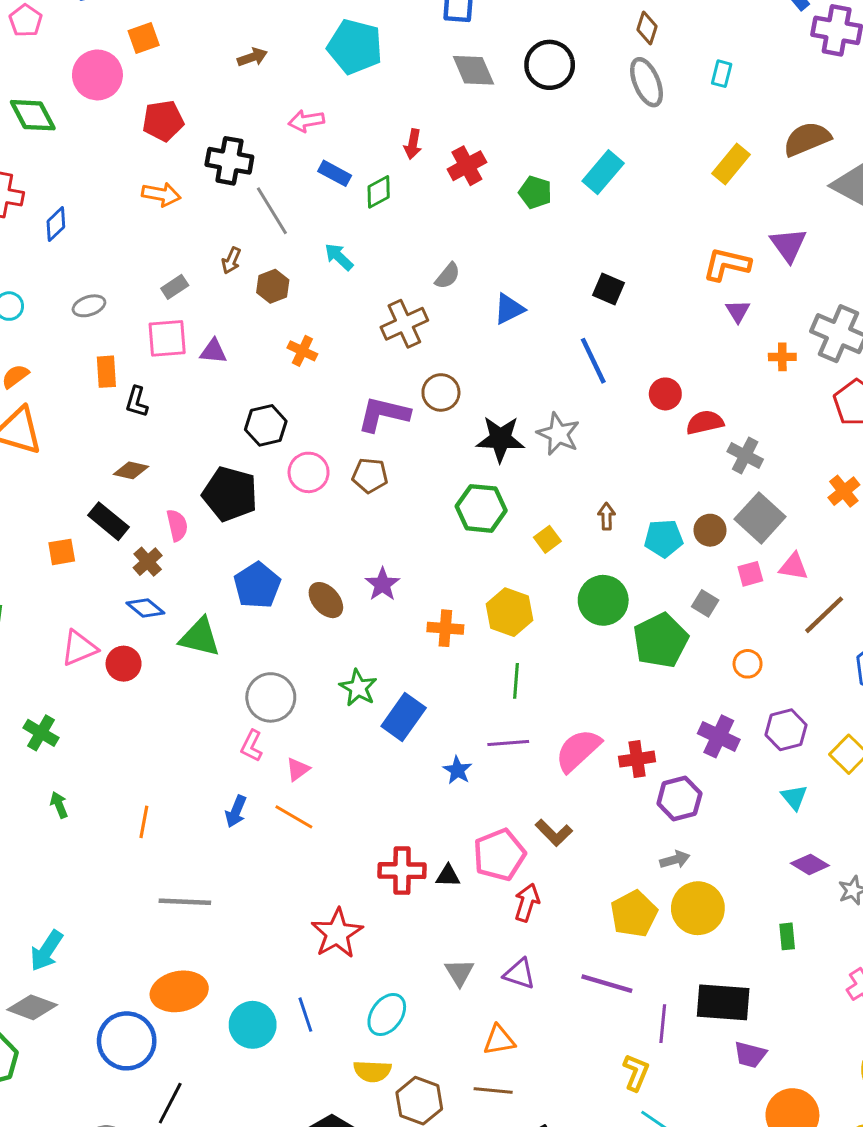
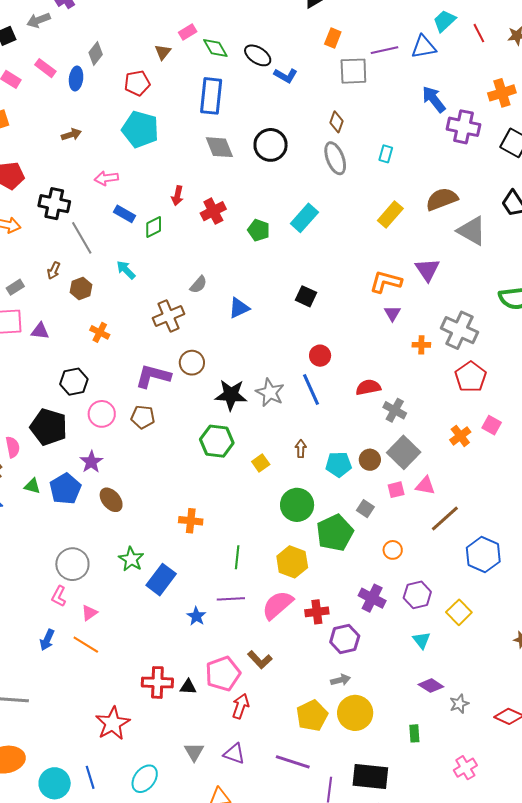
blue line: (593, 361) -> (311, 390), moved
red circle: (665, 394) -> (320, 356), moved
purple star: (382, 584) -> (91, 462), moved
yellow hexagon: (509, 612) -> (292, 562), moved
green triangle: (200, 637) -> (32, 486), moved, size x0.6

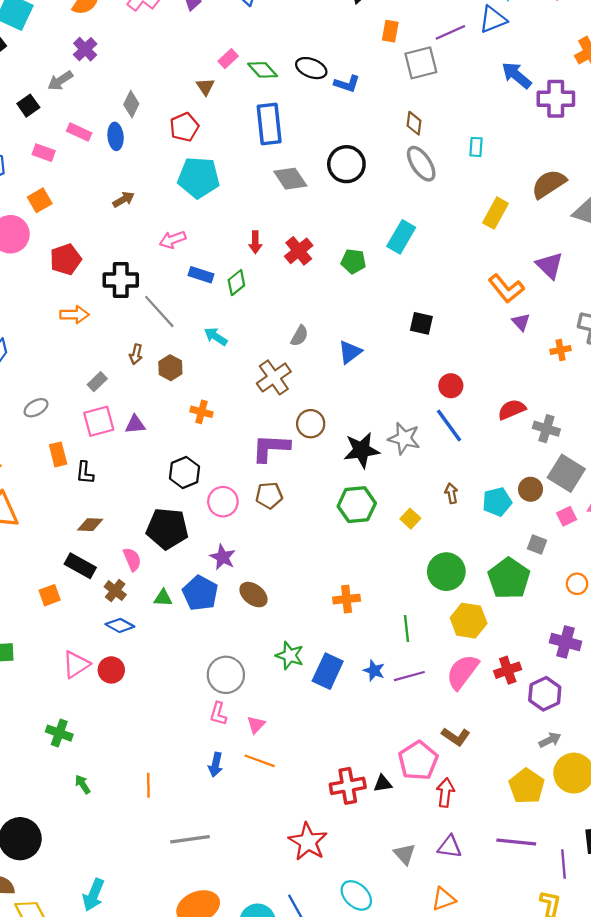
orange L-shape: (386, 282) -> (506, 289), turned -132
green circle: (297, 505) -> (446, 572), moved
blue star: (196, 616) -> (374, 671), moved
cyan ellipse: (145, 779) -> (356, 895), turned -72

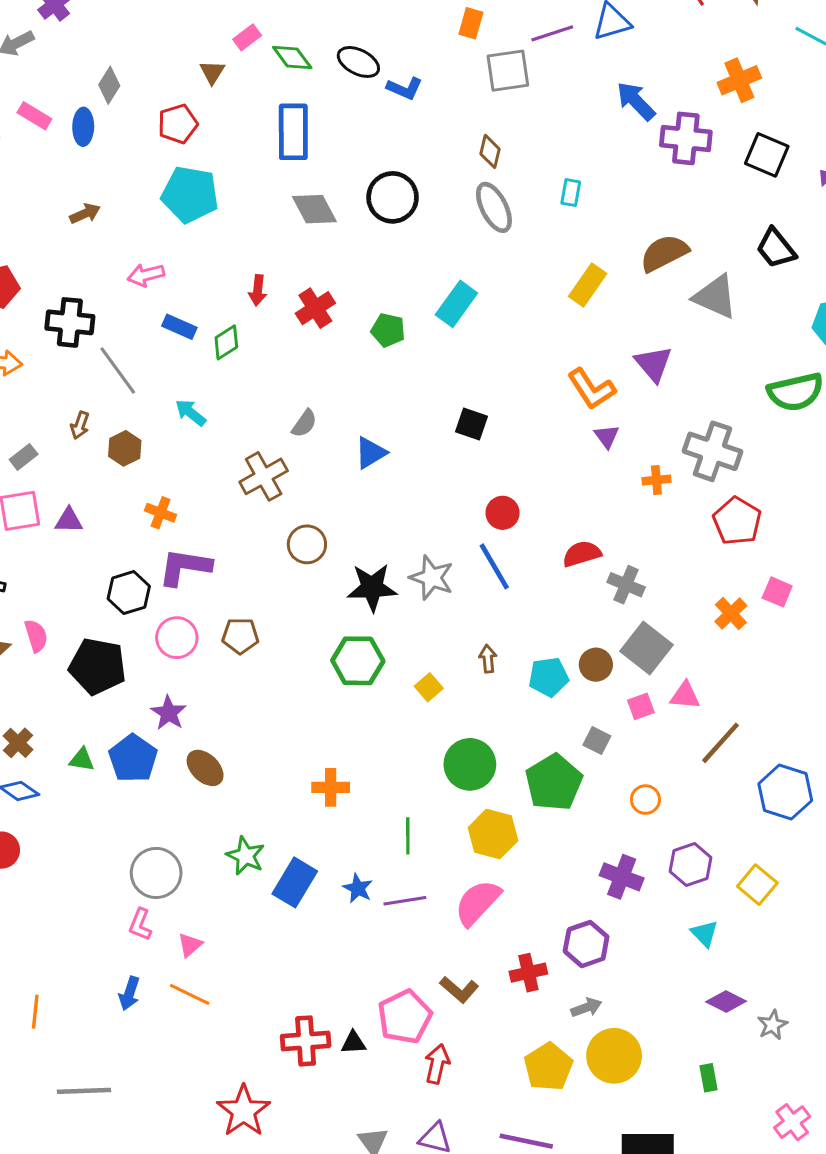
purple L-shape: (271, 448) -> (185, 567), moved
pink semicircle: (132, 559) -> (36, 636), moved
red cross: (508, 670) -> (528, 973), moved

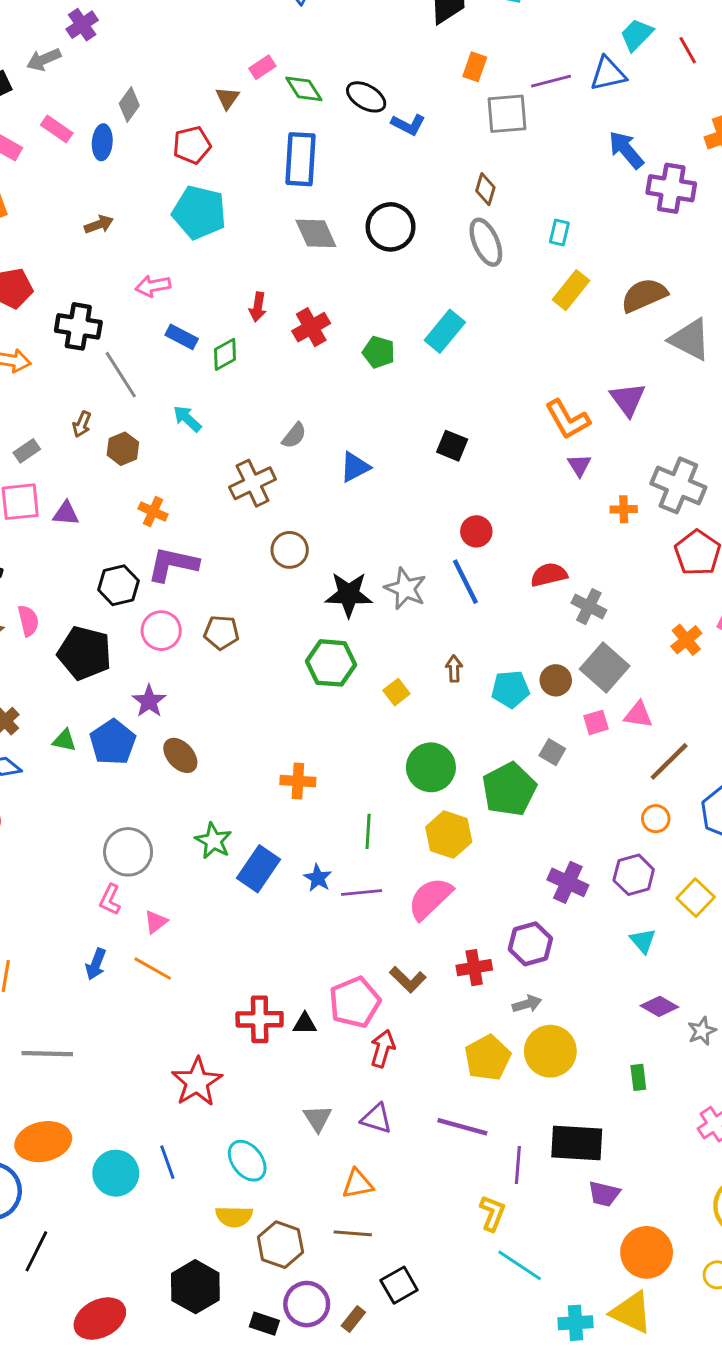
yellow rectangle: (588, 285) -> (571, 290), moved
orange circle: (645, 800) -> (656, 819), moved

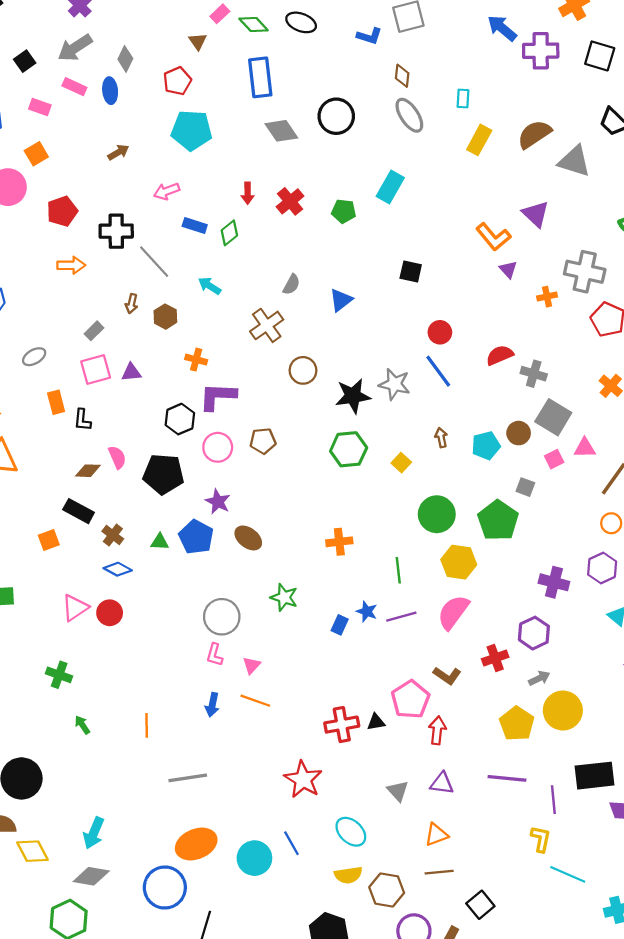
gray arrow: (44, 59) -> (75, 48), moved, size x1.4
blue L-shape: (408, 125) -> (369, 36), moved
blue rectangle: (259, 869) -> (340, 625), moved, size x0.6

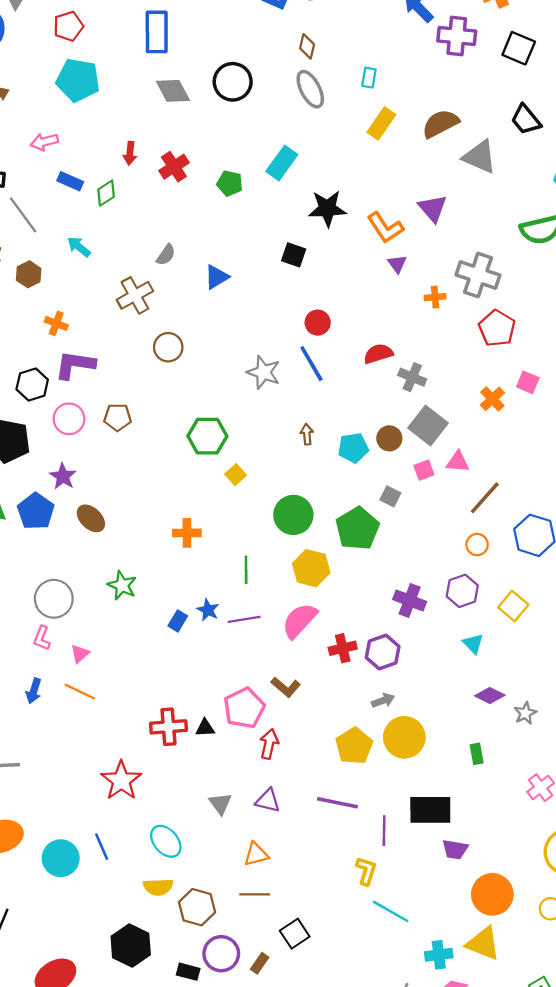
black star: (353, 396) -> (327, 209), moved
yellow square: (401, 463) -> (236, 475), moved
red cross: (495, 658) -> (343, 648), moved

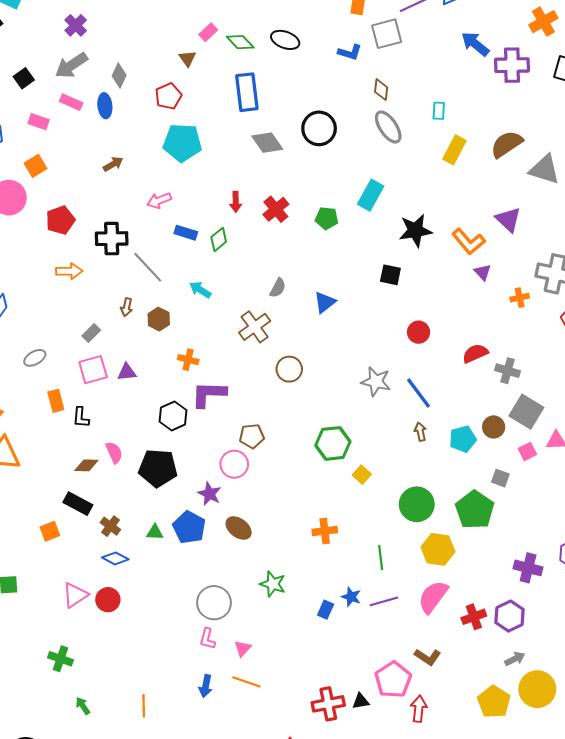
blue line: (311, 364) -> (418, 393), moved
pink circle: (69, 419) -> (234, 464), moved

